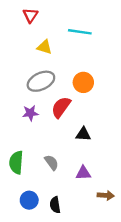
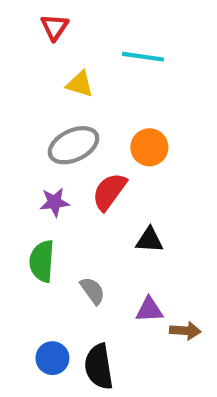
green semicircle: (16, 162) -> (42, 261), moved
brown arrow: (106, 195) -> (185, 331), moved
black semicircle: (55, 205) -> (99, 367), size x1.5

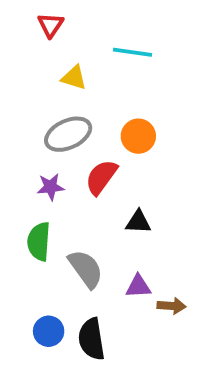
gray semicircle: (92, 291) -> (86, 269), size x1.5

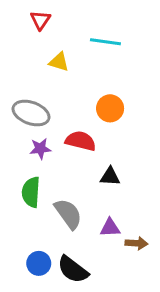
gray ellipse: (68, 134) -> (31, 113), moved, turned 45
red semicircle: (101, 177) -> (81, 141), turned 68
black semicircle: (92, 339) -> (73, 270), turned -44

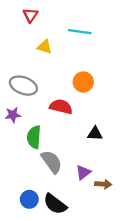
purple star: (40, 149) -> (13, 115), moved
black triangle: (110, 177) -> (95, 134), moved
green semicircle: (31, 192) -> (34, 137), moved
purple triangle: (110, 228) -> (83, 172), turned -35

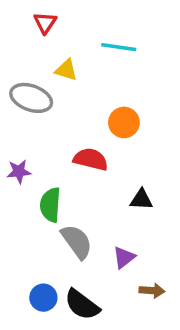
gray ellipse: (23, 86) -> (31, 98), moved
brown arrow: (103, 184) -> (152, 291), moved

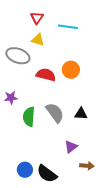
red triangle: (45, 23) -> (37, 18), moved
red semicircle: (91, 159) -> (46, 75), moved
gray semicircle: (77, 242) -> (55, 113), moved

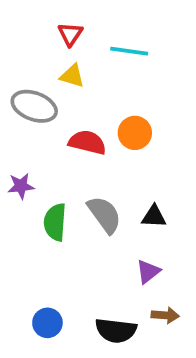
purple triangle: (71, 147) -> (148, 272), moved
black semicircle: (47, 174) -> (116, 330), moved, turned -30

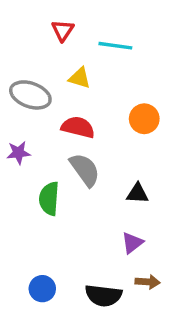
yellow triangle: (72, 76) -> (80, 78), moved
orange circle: (135, 133) -> (144, 119), moved
purple star: (21, 186) -> (19, 153), moved
gray semicircle: (104, 215) -> (85, 170), moved

